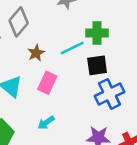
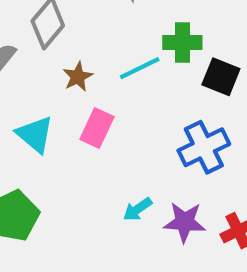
black square: (97, 65) -> (221, 77), moved, turned 30
cyan arrow: (46, 123) -> (138, 209), moved

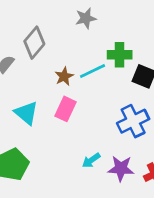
brown star: (78, 77) -> (64, 76), moved

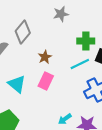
cyan line: (93, 71) -> (80, 64), moved

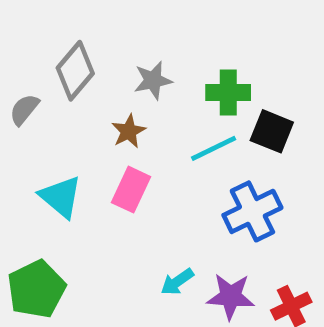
gray star: (61, 14) -> (153, 80), moved

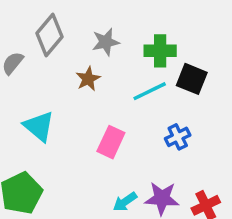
pink rectangle: (131, 190) -> (111, 142), moved
blue cross: (252, 211) -> (178, 137), size x0.6
cyan arrow: (177, 282) -> (125, 202), moved

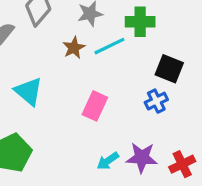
black square: (192, 79) -> (169, 69), moved
cyan line: (150, 91) -> (109, 46), moved

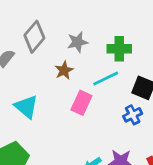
cyan line: (109, 46) -> (106, 78), moved
pink rectangle: (95, 106) -> (81, 103), moved

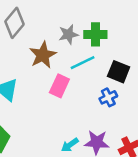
gray star: (77, 42) -> (68, 34), moved
brown star: (64, 70) -> (43, 55), size x1.5

